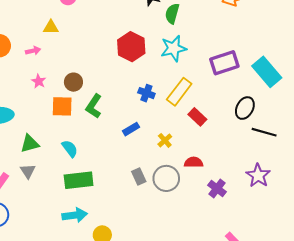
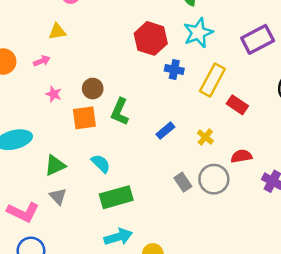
blue cross: (146, 93) -> (174, 70), moved

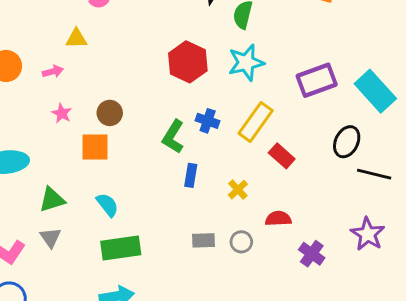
blue cross: (174, 70) -> (208, 121), moved
green L-shape: (120, 112) -> (173, 137), moved
blue rectangle: (165, 131) -> (191, 175), turned -48
gray circle: (214, 179) -> (241, 242), size x0.6
gray rectangle: (183, 182) -> (203, 240), turned -66

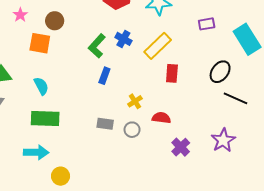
purple rectangle: (317, 80) -> (207, 24), size x0.6
red rectangle: (282, 156) -> (172, 73), turned 42
yellow cross: (238, 190) -> (135, 101), moved

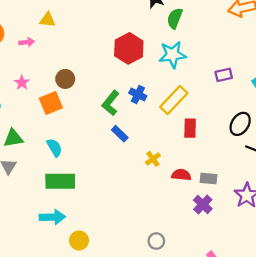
pink star: (20, 15) -> (22, 83), moved
orange square: (40, 43) -> (51, 103), turned -30
blue rectangle: (104, 76) -> (120, 134), turned -63
gray rectangle: (105, 124) -> (209, 178), moved
gray circle: (132, 130) -> (156, 241), moved

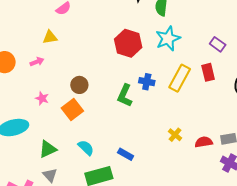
purple rectangle: (224, 75) -> (218, 44), turned 63
red rectangle: (190, 128) -> (208, 72), moved
blue rectangle: (120, 134) -> (126, 154), moved

